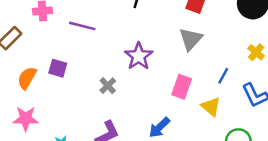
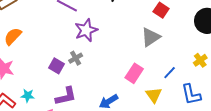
purple star: (139, 56) -> (86, 30), moved
purple square: (58, 68) -> (56, 66), moved

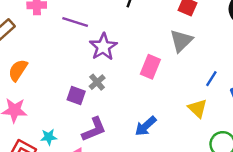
pink rectangle: (134, 73) -> (150, 67), moved

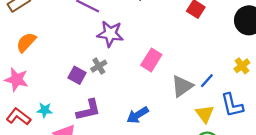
gray triangle: (181, 41) -> (182, 86), moved
purple star: (103, 47) -> (110, 34), turned 30
yellow triangle: (198, 108) -> (205, 114), moved

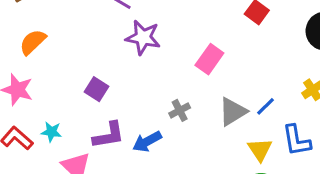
pink rectangle: (151, 60) -> (209, 59), moved
gray cross: (99, 66) -> (180, 110), moved
blue arrow: (138, 115) -> (147, 142), moved

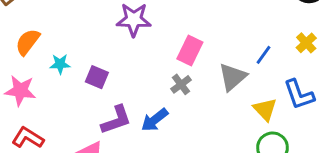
pink rectangle: (209, 59) -> (190, 51), moved
blue line: (266, 106) -> (263, 55), moved
cyan star: (51, 132) -> (60, 64), moved

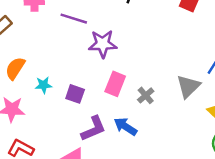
pink rectangle: (190, 51) -> (115, 84), moved
blue arrow: (155, 120) -> (125, 126), turned 75

